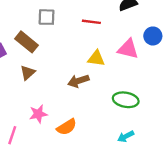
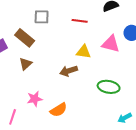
cyan arrow: (126, 136) -> (125, 118), moved

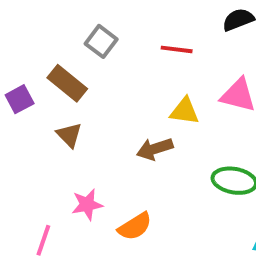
gray square: (42, 17) -> (101, 41), turned 35
brown triangle: (26, 64) -> (69, 135), turned -32

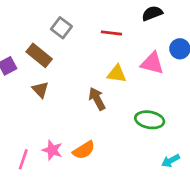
brown arrow: (155, 149) -> (97, 99), turned 80
pink star: (87, 205) -> (52, 150), moved, turned 30

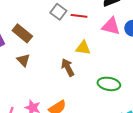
gray square: (61, 28) -> (58, 12), moved
pink triangle: (152, 63) -> (111, 26), moved

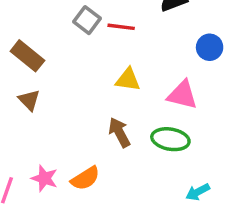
pink triangle: (111, 26) -> (182, 95), moved
brown arrow: (68, 67) -> (119, 132), moved

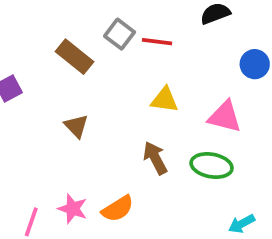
brown rectangle: (27, 56) -> (74, 57), moved
brown triangle: (29, 100) -> (76, 126), moved

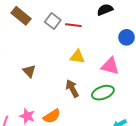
brown rectangle: (74, 57) -> (21, 16), moved
green ellipse: (212, 166) -> (103, 93), turned -30

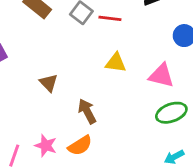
brown arrow: (72, 89) -> (87, 111), moved
green ellipse: (103, 93) -> (171, 113), moved

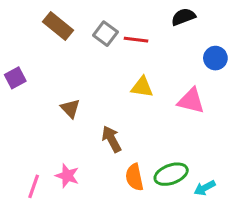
green ellipse: (171, 113) -> (171, 174), moved
orange semicircle: (80, 146) -> (134, 177), moved, turned 110

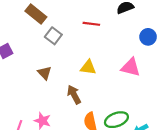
gray square: (105, 34) -> (53, 36), moved
yellow triangle: (142, 87) -> (88, 67), moved

